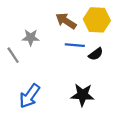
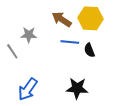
black semicircle: (96, 54) -> (89, 50), turned 104

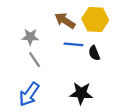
gray line: (12, 51) -> (35, 60), moved

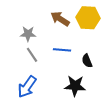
blue line: (74, 44) -> (62, 50), moved
black semicircle: (94, 53) -> (87, 61), moved

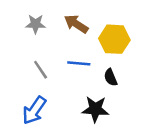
yellow hexagon: (88, 18) -> (114, 39), moved
gray star: (28, 34) -> (36, 24), moved

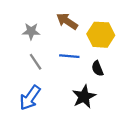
gray star: (36, 24) -> (31, 31), moved
black star: (95, 109) -> (84, 97), turned -30

